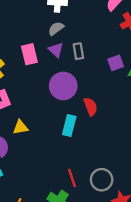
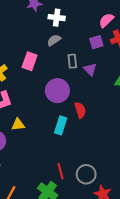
purple triangle: (56, 50) -> (90, 69), moved
pink rectangle: (29, 54) -> (30, 61), turned 30
purple square: (116, 63) -> (96, 42), moved

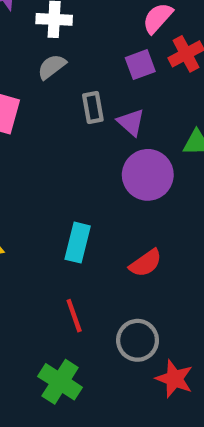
purple circle: (57, 91) -> (148, 175), moved
red semicircle: (80, 110) -> (146, 263), moved, turned 77
red line: (60, 171) -> (74, 316), moved

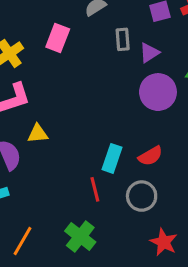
purple triangle: (131, 122) -> (149, 53), turned 40
cyan rectangle: (78, 243) -> (112, 158), moved
gray circle: (138, 340) -> (142, 196), moved

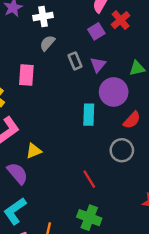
red semicircle: (150, 156) -> (132, 120), moved
cyan rectangle: (112, 158) -> (89, 115), moved
gray circle: (142, 196) -> (122, 150), moved

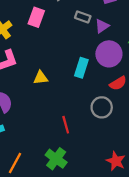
gray rectangle: (75, 61) -> (83, 17), turned -64
yellow triangle: (34, 151) -> (41, 78), moved

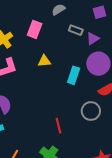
yellow triangle: (41, 78) -> (44, 61), moved

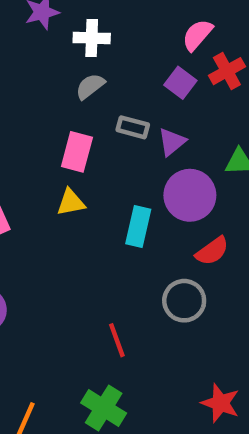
purple square: (99, 12) -> (180, 83), turned -32
pink rectangle: (35, 29) -> (77, 152), moved

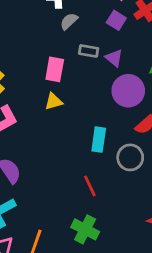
gray semicircle: (90, 86) -> (69, 21), moved
purple triangle: (172, 142) -> (114, 58), turned -36
cyan rectangle: (138, 227) -> (99, 140), moved

